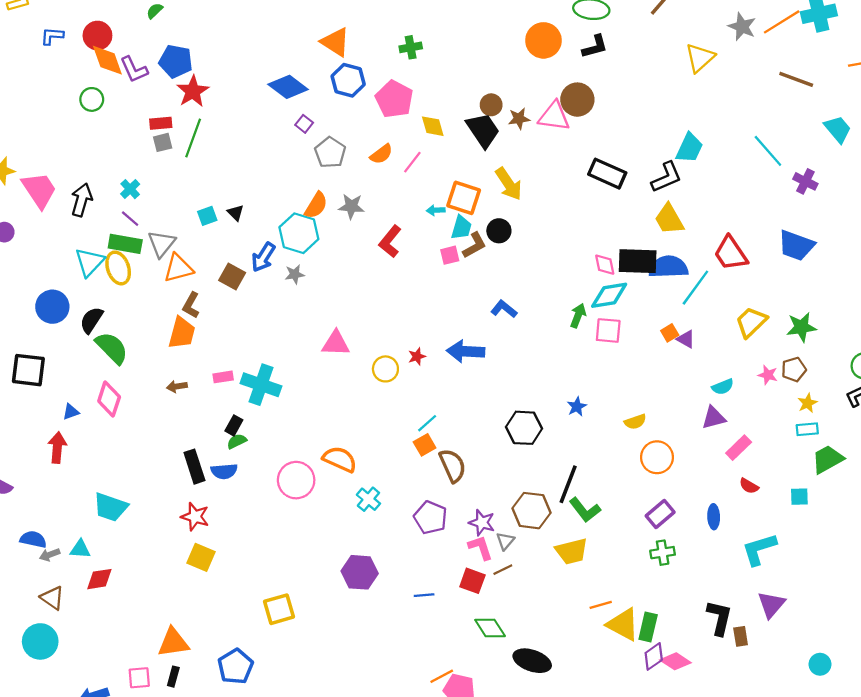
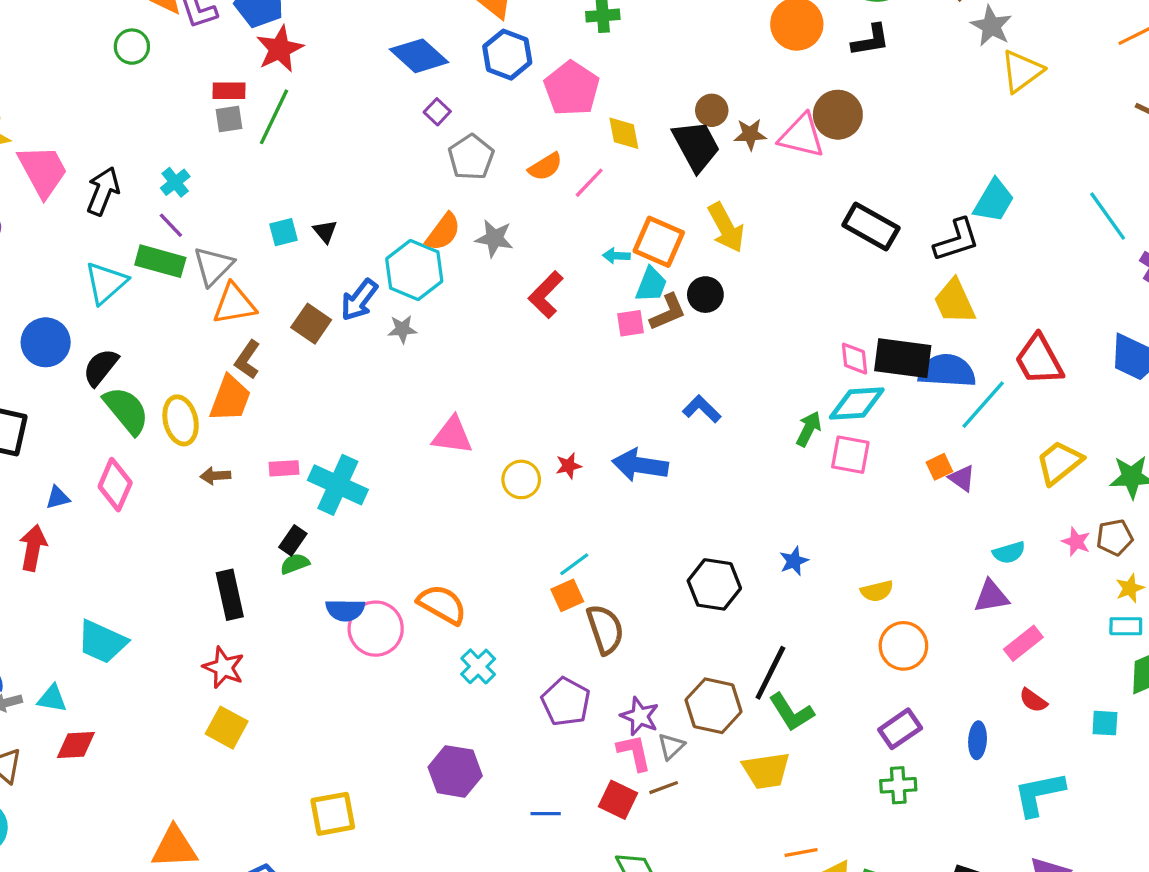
gray star: (742, 27) -> (991, 26), moved
yellow ellipse: (118, 268) -> (181, 420), moved
blue semicircle: (224, 471) -> (345, 610), moved

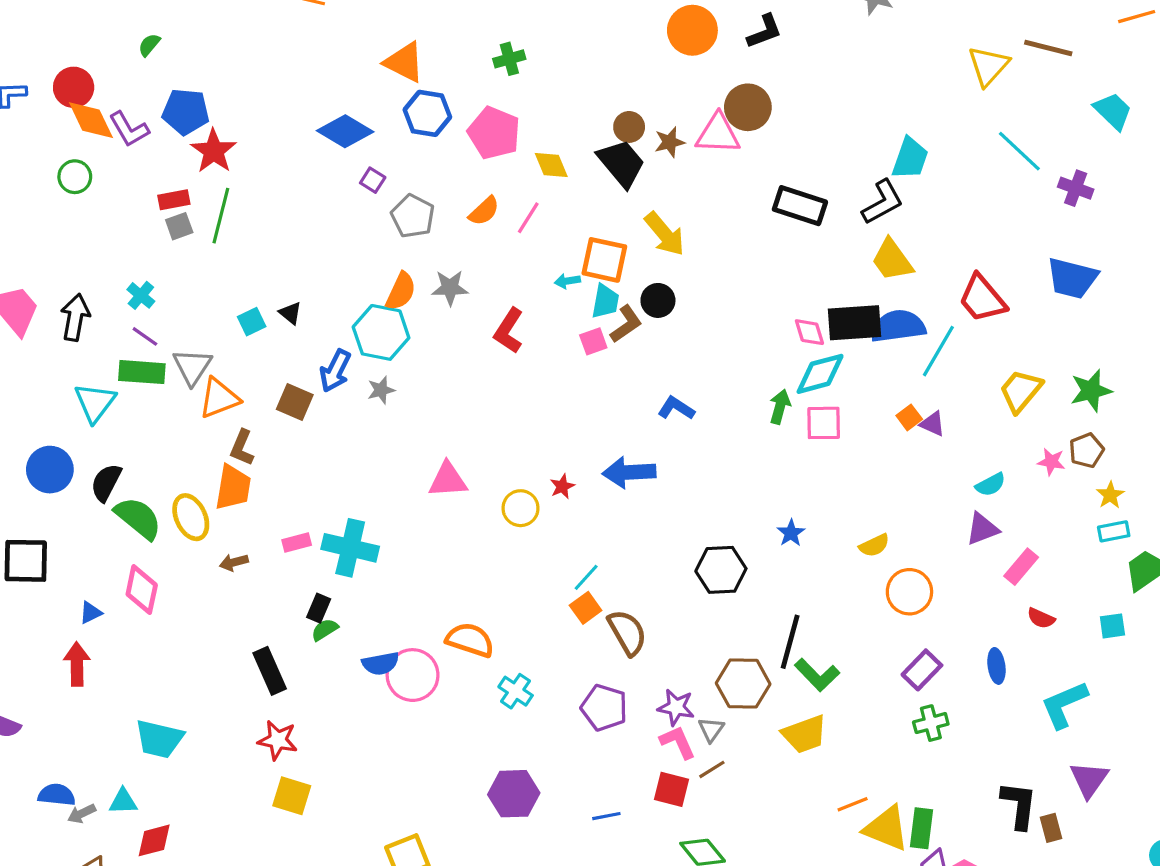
yellow triangle: (1022, 71) -> (988, 66), moved

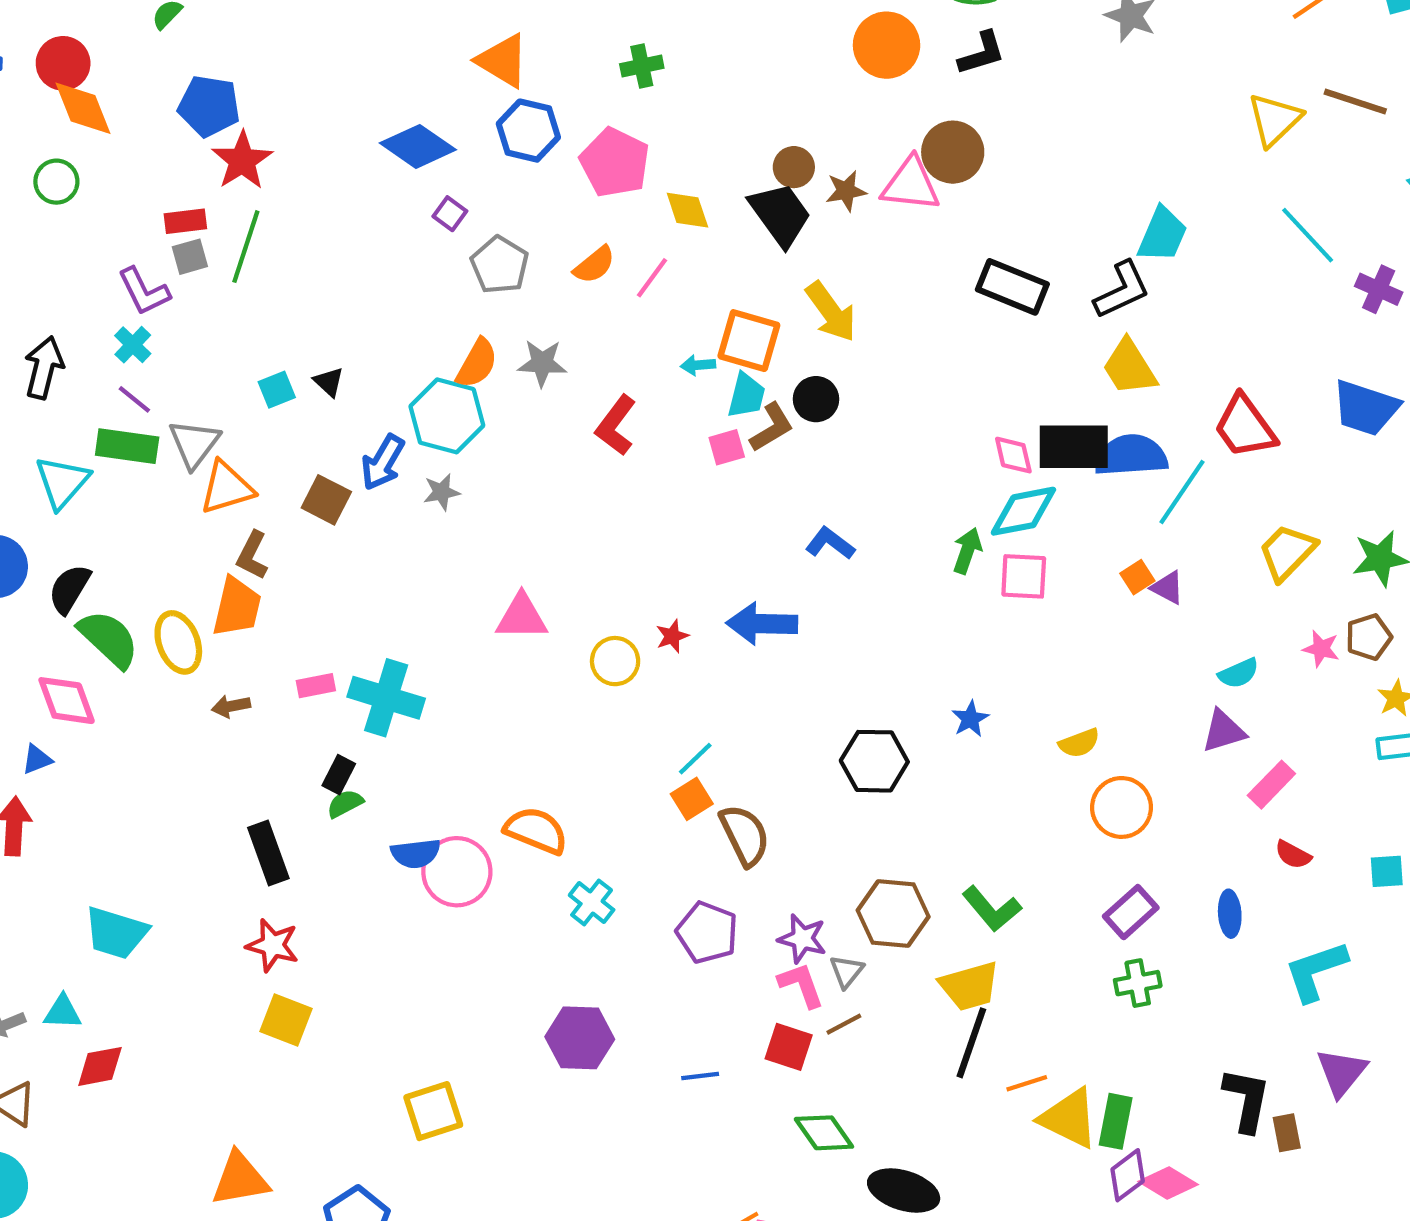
purple L-shape: (129, 129) -> (144, 291), moved
pink diamond: (142, 590) -> (67, 701), moved, turned -36
black line: (790, 642) -> (971, 1043), moved

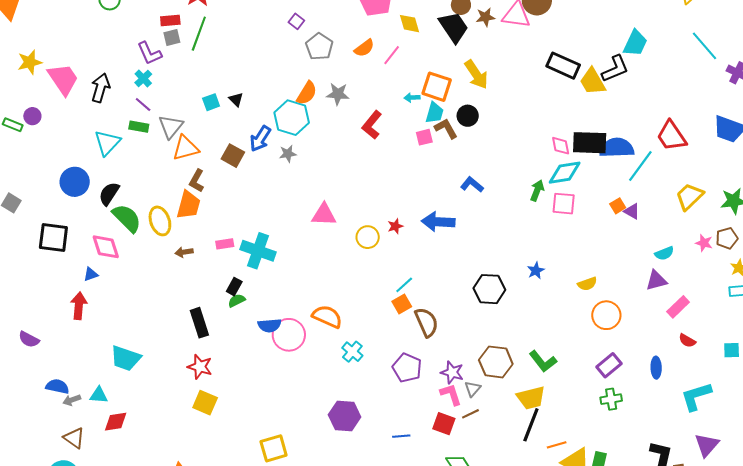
yellow trapezoid: (1129, 367) -> (593, 82), moved
brown L-shape: (772, 427) -> (446, 128), turned -90
green rectangle: (127, 446) -> (139, 127), size x0.7

